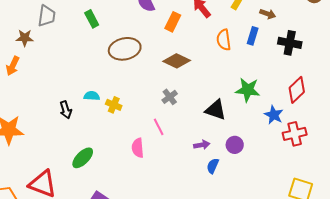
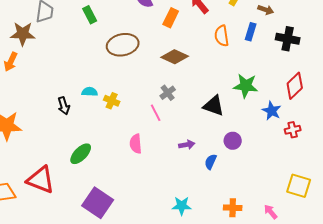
brown star: (25, 38) -> (23, 34), size x1.4
pink line: (159, 127) -> (156, 113), moved
red cross: (295, 134) -> (293, 130), size x0.7
purple arrow: (202, 145) -> (187, 145), moved

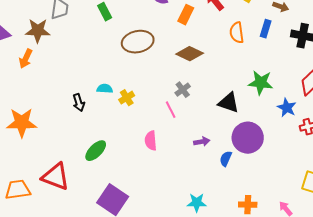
yellow cross: (112, 101) -> (127, 98), turned 35
purple circle: (233, 141) -> (248, 138), size x1.8

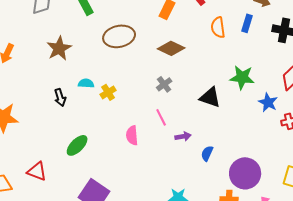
brown star: (38, 31) -> (59, 48), moved, turned -30
pink line: (171, 110) -> (161, 117), moved
purple circle: (248, 138) -> (245, 173), moved
red triangle: (56, 177) -> (37, 171), size x0.7

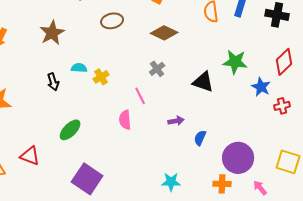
brown ellipse: (119, 36) -> (112, 21), size x0.7
pink line: (161, 117) -> (140, 96), moved

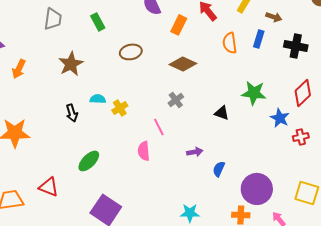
black triangle: (203, 82) -> (222, 113), size x0.7

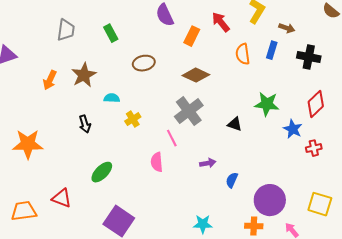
orange arrow: (19, 69) -> (50, 80), moved
cyan semicircle: (98, 99) -> (112, 98), moved
gray cross: (176, 100) -> (189, 111), size x1.8

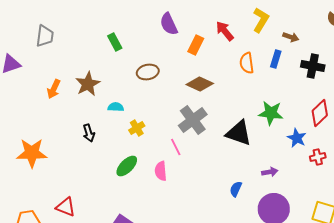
gray trapezoid: (66, 30) -> (45, 36), moved
black triangle: (235, 124) -> (239, 133), size x1.8
purple arrow: (208, 163) -> (270, 172), moved
green ellipse: (102, 172) -> (127, 166), moved

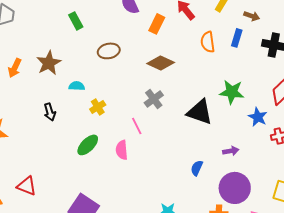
gray cross: (193, 120) -> (154, 99), size x0.7

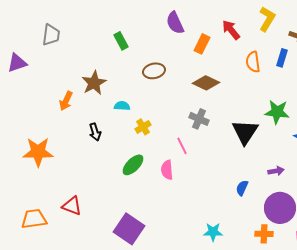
orange arrow: (15, 68) -> (66, 101), moved
gray cross: (154, 99) -> (199, 119), turned -30
black triangle: (200, 112) -> (245, 132), turned 44

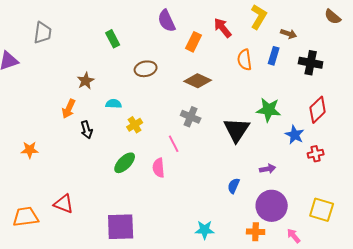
brown star: (94, 83) -> (86, 81), size x0.7
orange arrow: (66, 101) -> (69, 109), moved
orange star: (38, 152) -> (30, 150), size x0.6
purple square: (129, 229) -> (121, 227), turned -36

